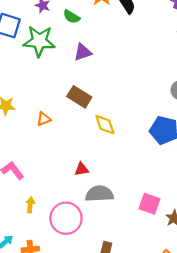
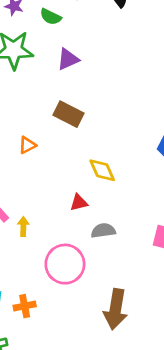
yellow diamond: (105, 125) -> (102, 170), moved
gray semicircle: (99, 194) -> (103, 231), size x0.7
yellow arrow: (30, 205) -> (23, 226), moved

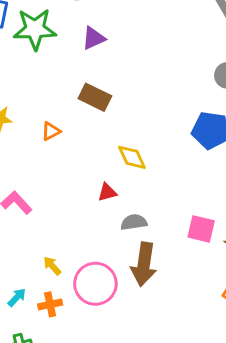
yellow arrow: (23, 226) -> (52, 266), moved, turned -42
pink circle: (65, 264) -> (95, 284), moved
brown arrow: (115, 309) -> (144, 264), moved

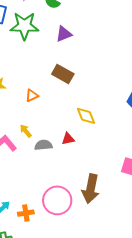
gray semicircle: (134, 222) -> (43, 145), moved
yellow arrow: (52, 266) -> (26, 131), moved

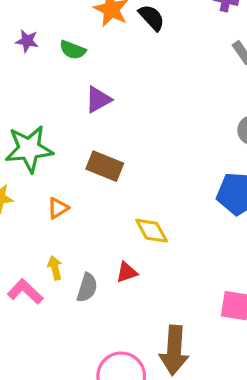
green star: (24, 26) -> (29, 149), moved
yellow arrow: (26, 131) -> (55, 268), turned 32
gray semicircle: (43, 145) -> (87, 288), turned 120

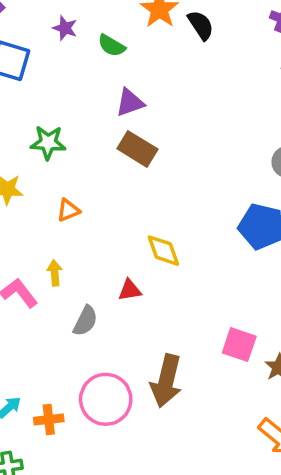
green star: (29, 149) -> (48, 143), size x0.7
brown rectangle: (105, 166) -> (137, 149), moved
gray semicircle: (87, 288) -> (85, 321), moved

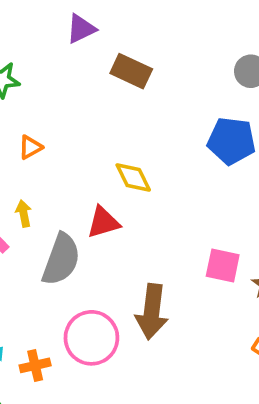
brown rectangle: (137, 149) -> (131, 71), moved
red triangle: (130, 290) -> (103, 222), size x1.4
gray semicircle: (85, 321) -> (61, 259), size x1.6

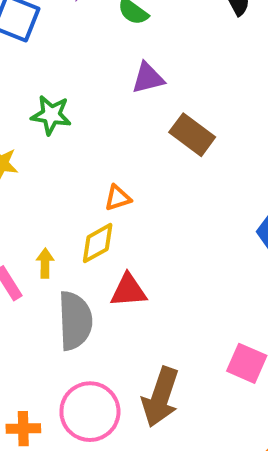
orange triangle: (30, 147) -> (118, 198), moved
yellow diamond: (133, 177) -> (98, 243), moved, turned 75
gray semicircle: (61, 259) -> (75, 321), turned -34

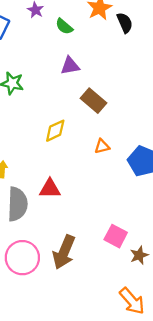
orange triangle: (118, 198) -> (102, 146), moved
yellow diamond: (98, 243) -> (55, 131), moved

